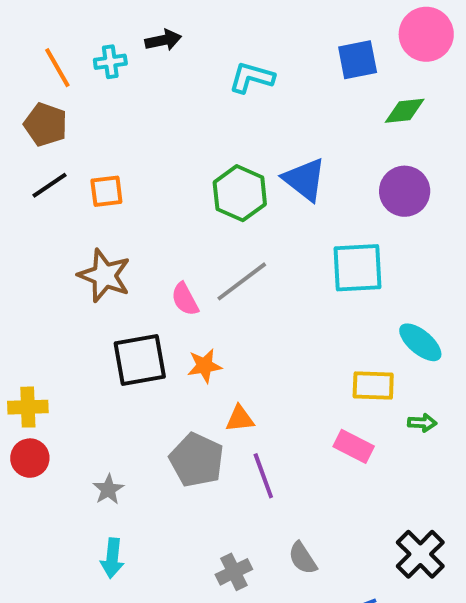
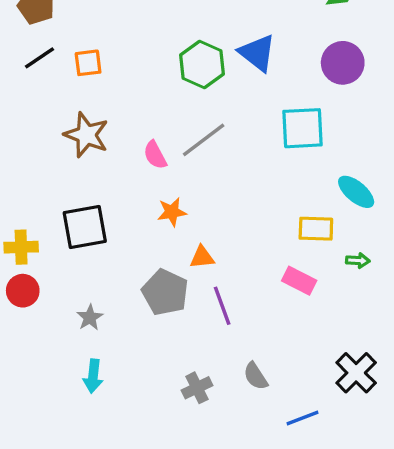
black square: (140, 360) -> (85, 227), moved

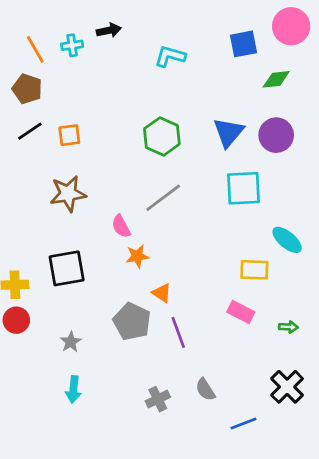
blue triangle: (257, 53) -> (229, 132), moved, turned 32
brown star: (86, 135) -> (68, 194), turned -30
pink semicircle: (155, 155) -> (121, 226), moved
orange triangle: (202, 257) -> (162, 293), turned 40
green arrow: (358, 261) -> (288, 327), moved

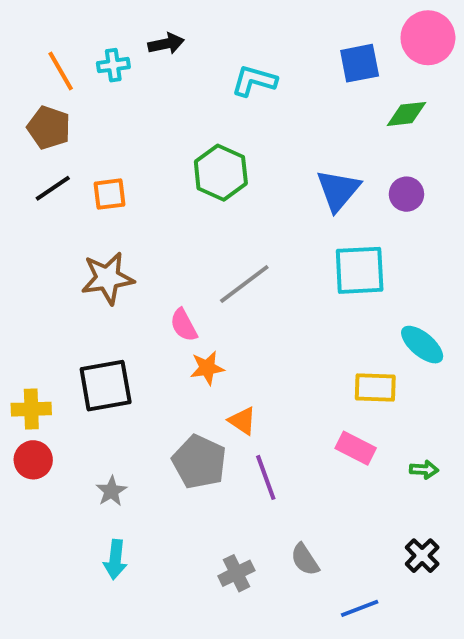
purple circle: (276, 135) -> (406, 194), size x0.7
green hexagon: (162, 136) -> (221, 173), moved
black cross: (287, 387) -> (422, 556), size x0.7

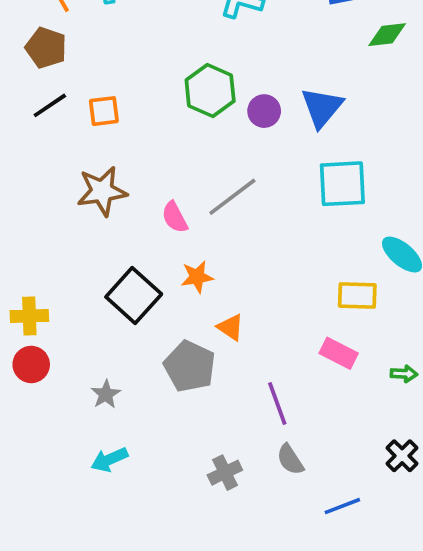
purple circle: (406, 194) -> (264, 111), moved
pink semicircle: (184, 325) -> (175, 217), moved
black square: (106, 386) -> (134, 296), moved, turned -38
purple line: (266, 477) -> (277, 404), moved
cyan arrow: (115, 560) -> (109, 459), turned 60

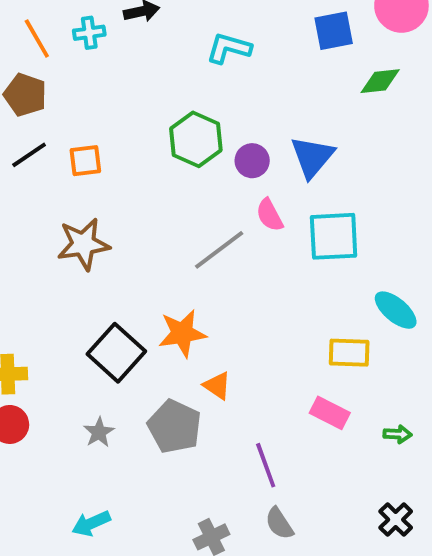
pink semicircle: (175, 217) -> (270, 215), moved
orange star: (197, 277) -> (182, 333), size x1.4
gray star: (106, 394) -> (99, 432), moved

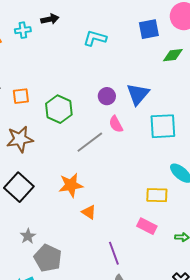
green hexagon: (196, 139) -> (59, 109), moved
cyan square: (334, 236) -> (163, 126), moved
black square: (116, 353) -> (19, 187), moved
gray pentagon: (175, 426) -> (48, 258), moved

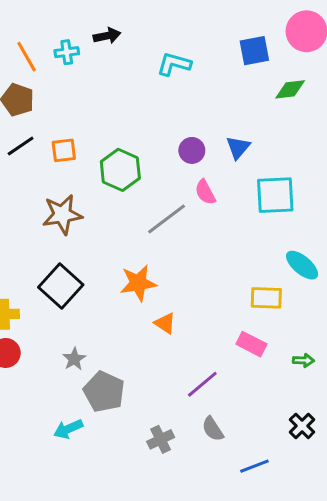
blue triangle: (138, 94) -> (238, 147), size x0.7
purple line: (114, 253) -> (202, 384), turned 70

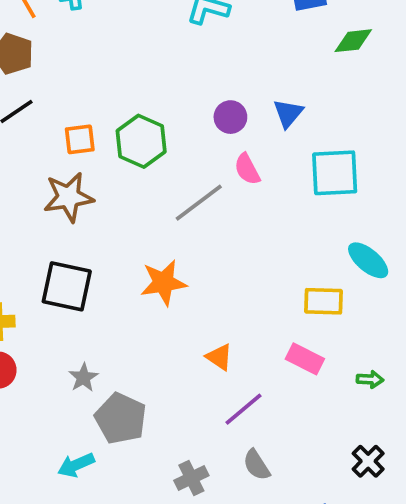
orange square: (64, 150) -> (80, 139), moved
black square: (61, 286) -> (67, 286), turned -30
orange triangle: (165, 323) -> (219, 357), moved

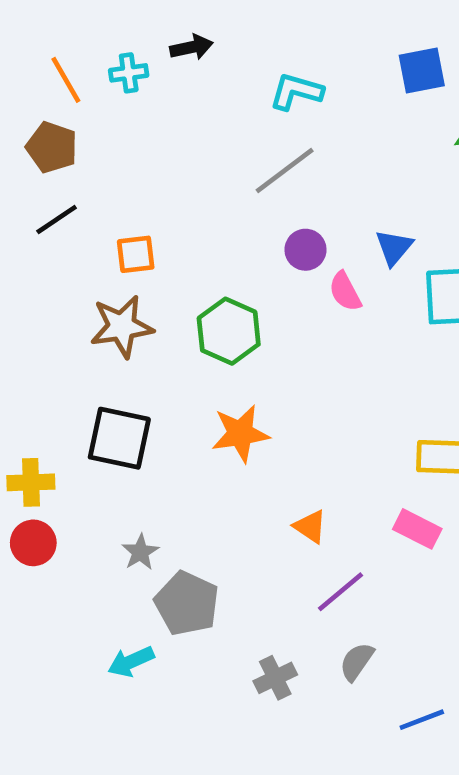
blue triangle: (288, 113) -> (394, 247), moved
purple circle: (230, 117) -> (305, 250), moved
green hexagon: (141, 141) -> (229, 331), moved
gray line: (199, 203) -> (285, 171), moved
gray semicircle: (256, 465) -> (357, 662), turned 68

